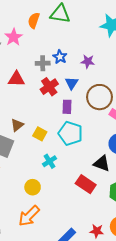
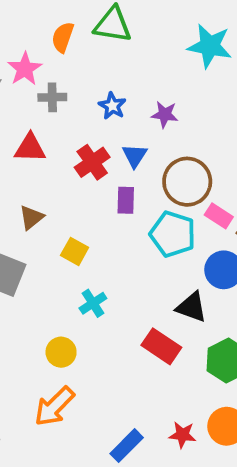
gray cross: (43, 63) -> (52, 97), moved
brown triangle: (17, 125) -> (31, 217), moved
cyan pentagon: (70, 133) -> (173, 234), moved

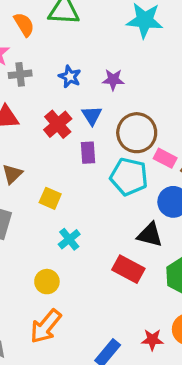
orange semicircle: (63, 37) -> (24, 24), turned 135

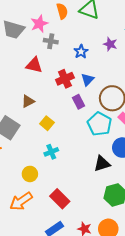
purple star: (113, 80) -> (110, 44), moved
purple rectangle: (88, 153) -> (79, 102), turned -40
black triangle: (150, 235) -> (102, 164), turned -48
red rectangle: (128, 269) -> (60, 199), moved

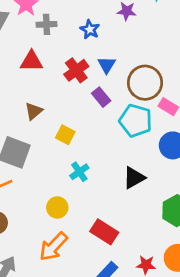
black triangle: (102, 164) -> (134, 178), moved

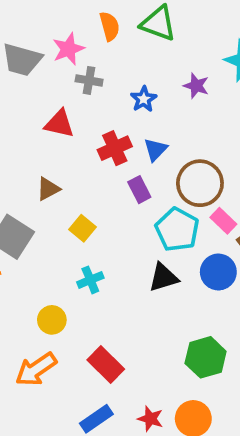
black triangle: (134, 178) -> (163, 278), moved

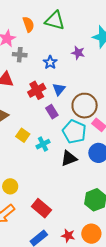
cyan cross: (90, 280) -> (43, 144), moved

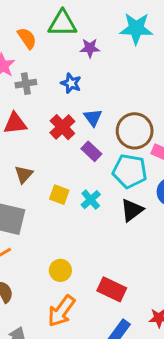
purple star: (78, 53) -> (90, 48), moved

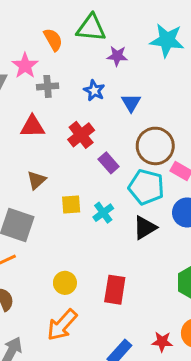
blue triangle: (93, 118) -> (131, 103), moved
yellow square: (59, 195) -> (71, 205), turned -30
red rectangle: (112, 289) -> (115, 290), moved, turned 68

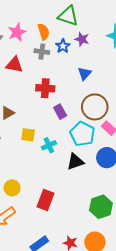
orange semicircle: (53, 40) -> (44, 32), moved
gray cross: (48, 86) -> (42, 52), moved
blue star: (94, 91) -> (63, 46), moved
red triangle: (33, 127) -> (14, 65), moved
red cross: (81, 135) -> (45, 88), turned 30

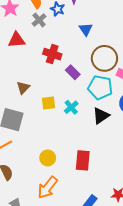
gray cross: (42, 52) -> (39, 20), turned -32
red cross: (45, 88) -> (52, 54), turned 30

